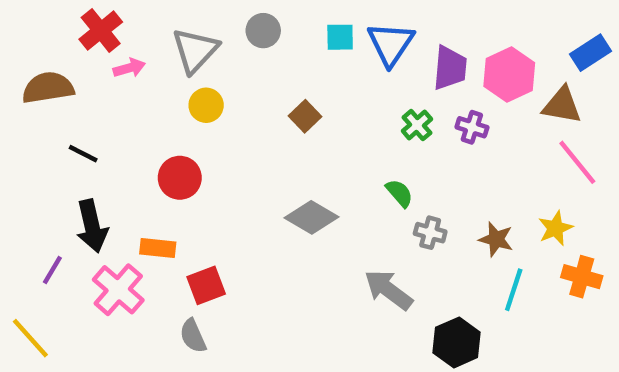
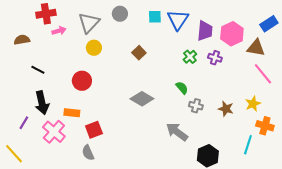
red cross: (101, 31) -> (46, 14), turned 30
brown semicircle: (48, 88) -> (22, 40), size x0.7
cyan line: (514, 290) -> (248, 145), moved

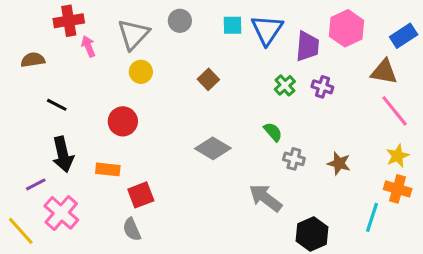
pink arrow: (59, 31) -> (88, 46), turned -96
pink hexagon: (232, 34) -> (346, 28), moved
yellow star: (253, 104) -> (398, 156), moved
purple line: (24, 123) -> (36, 184), turned 32
pink cross: (54, 132) -> (61, 213), moved

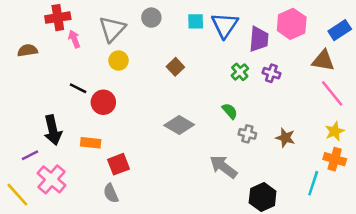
black line: (57, 105) -> (78, 88), moved

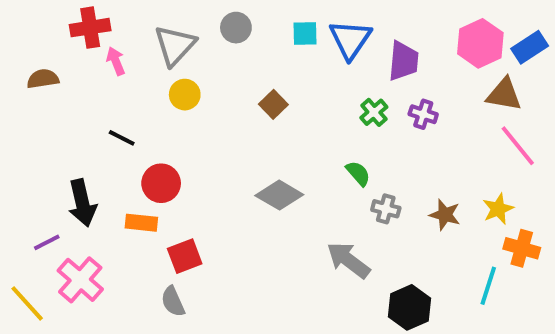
pink hexagon: (292, 24) -> (480, 43), moved
red circle: (103, 102) -> (161, 183), moved
yellow star: (335, 131) -> (498, 209), moved

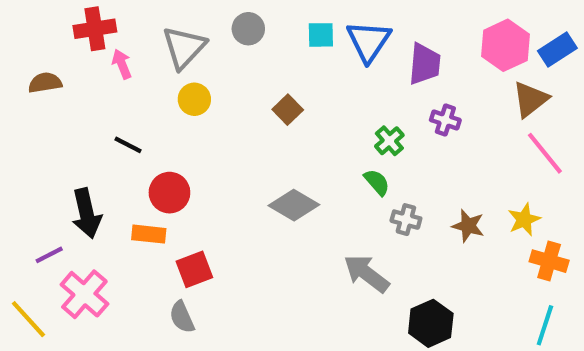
brown triangle: (504, 95) -> (530, 99), turned -48
green cross: (374, 112) -> (389, 141), moved
cyan line: (488, 286) -> (545, 325), moved

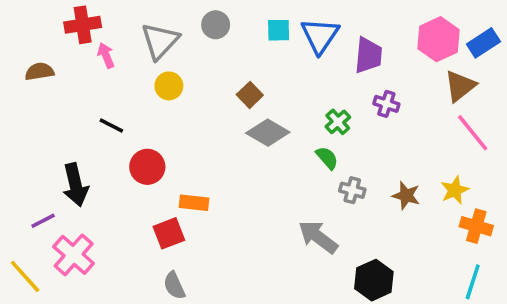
gray diamond: (294, 205) -> (268, 133), moved
orange rectangle: (149, 234) -> (194, 203), moved
gray semicircle: (182, 317) -> (174, 285), moved

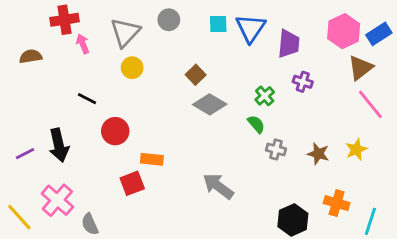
purple line: (43, 221) -> (25, 154), moved
orange cross: (476, 226) -> (337, 203), moved
gray arrow: (318, 237) -> (218, 186), moved
gray semicircle: (174, 285) -> (90, 224), moved

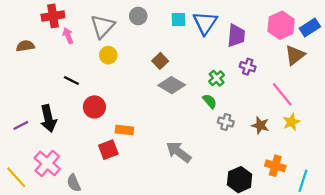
pink line: (370, 104) -> (282, 94), moved

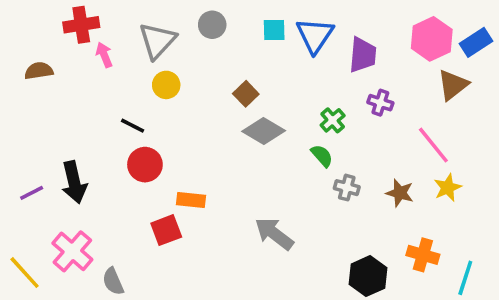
black line: (71, 80) -> (133, 126), moved

